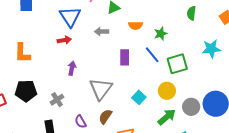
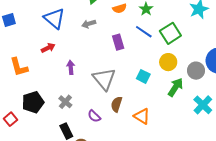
red arrow: (64, 40) -> (48, 48), moved

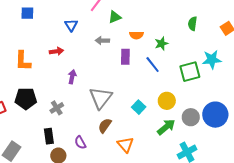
blue triangle: (54, 18) -> (71, 25), size x0.6
green square: (170, 33) -> (190, 72), moved
purple rectangle: (118, 42) -> (125, 57), moved
purple semicircle: (94, 116) -> (80, 142), moved

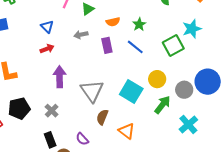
red arrow: (56, 51) -> (47, 49), moved
purple arrow: (72, 77) -> (60, 77), size x1.5
cyan square: (139, 107) -> (131, 91), size x1.6

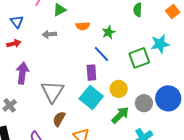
purple rectangle: (107, 45) -> (91, 73), moved

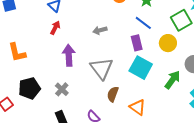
gray arrow: (49, 34) -> (100, 30), moved
red arrow: (14, 44) -> (55, 28), turned -40
yellow circle: (119, 89) -> (168, 43), moved

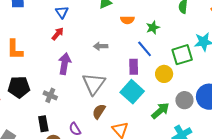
gray cross: (62, 89) -> (50, 95), turned -32

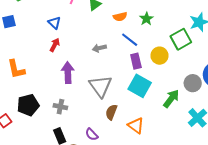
blue line: (145, 49) -> (130, 40), moved
yellow circle: (164, 74) -> (159, 56), moved

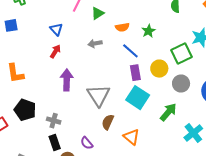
gray arrow: (99, 48) -> (95, 44), moved
gray circle: (193, 83) -> (181, 84), moved
black pentagon: (28, 105) -> (25, 110), turned 30
gray cross: (60, 107) -> (54, 121), moved

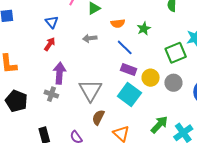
yellow circle: (159, 69) -> (151, 78), moved
purple rectangle: (135, 73) -> (129, 69), turned -63
green arrow: (168, 112) -> (159, 125), moved
gray cross: (54, 121) -> (51, 94), moved

